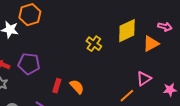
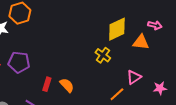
yellow cross: (94, 44) -> (103, 55), moved
orange triangle: (151, 44) -> (141, 42), turned 36

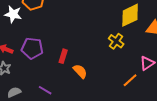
red rectangle: (47, 84) -> (63, 56), moved

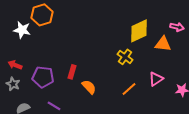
purple pentagon: (32, 48) -> (43, 77), moved
orange line: (130, 80) -> (129, 89), moved

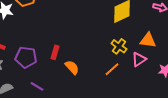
orange triangle: (163, 44) -> (148, 40), moved
yellow cross: (125, 57) -> (119, 46), moved

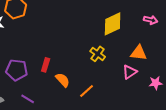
yellow cross: (119, 46) -> (98, 54), moved
orange line: (112, 69) -> (87, 91), moved

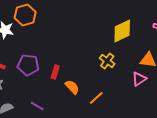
purple pentagon: (17, 70) -> (28, 65), moved

